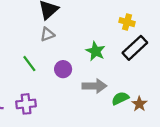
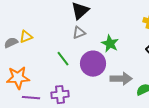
green star: (96, 51) -> (110, 44), moved
purple circle: (63, 69) -> (93, 64), size x1.6

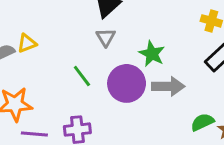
gray triangle: (79, 33) -> (106, 37), turned -40
gray arrow: (121, 79) -> (168, 86), moved

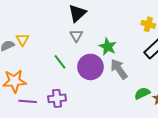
yellow triangle: (27, 43) -> (23, 40), turned -40
gray arrow: (168, 86) -> (119, 69), turned -125

